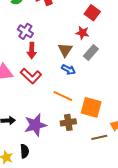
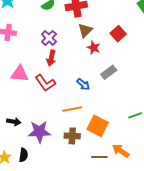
red star: (82, 33) -> (94, 48), moved
brown triangle: (65, 50) -> (85, 30), moved
orange line: (63, 96) -> (72, 109), turned -48

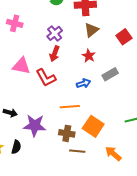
red star: (94, 48) -> (89, 56), moved
blue arrow: (83, 84) -> (83, 83), turned -64
brown line: (99, 157) -> (77, 151), moved

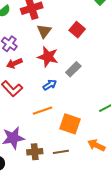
red arrow: (55, 54) -> (14, 63), turned 63
red star: (89, 56) -> (48, 57), size x1.5
brown cross: (67, 133) -> (35, 152), moved

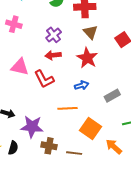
brown triangle: (44, 31) -> (91, 32), turned -35
gray rectangle: (73, 69) -> (112, 96), moved
orange arrow: (96, 145) -> (114, 147), moved

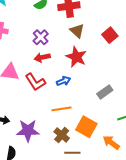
blue arrow: (82, 85) -> (64, 81), moved
brown cross: (49, 146) -> (62, 135), moved, turned 35

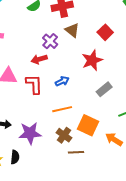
purple cross: (41, 37) -> (50, 41), moved
red star: (76, 57) -> (92, 60), moved, turned 30
red L-shape: (35, 82) -> (34, 84), turned -145

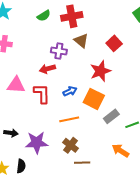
purple cross: (50, 41) -> (59, 51), turned -35
gray rectangle: (104, 89) -> (111, 116), moved
orange square: (88, 125) -> (94, 99), moved

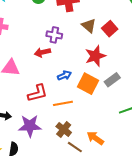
brown triangle: (81, 41) -> (89, 26), moved
red L-shape: (42, 94) -> (37, 93), moved, turned 75
gray rectangle: (111, 116) -> (112, 80), moved
orange arrow: (120, 151) -> (95, 138), moved
brown line: (82, 163) -> (75, 147), turned 35

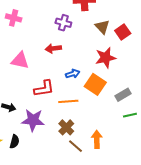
purple cross: (54, 35) -> (63, 23), moved
gray rectangle: (112, 80) -> (123, 95), moved
orange arrow: (95, 138) -> (97, 139), turned 48

